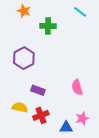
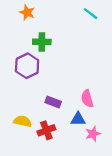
green cross: (48, 26) -> (42, 42), moved
purple rectangle: (38, 90) -> (53, 102), moved
blue triangle: (66, 127) -> (78, 119), moved

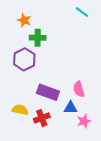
orange star: (27, 12) -> (24, 20), moved
purple rectangle: (53, 102) -> (48, 92), size x1.5

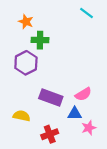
pink semicircle: (79, 89) -> (83, 94), turned -105
red cross: (42, 118) -> (50, 134), moved

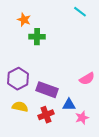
purple hexagon: (26, 63) -> (18, 79), moved
pink semicircle: (83, 94) -> (87, 79), moved
red cross: (50, 134) -> (46, 115), moved

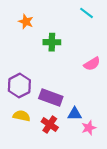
green cross: (37, 37) -> (52, 42), moved
pink semicircle: (87, 79) -> (92, 64), moved
red cross: (46, 115) -> (50, 125), turned -35

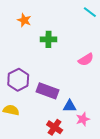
cyan line: (87, 13) -> (90, 12), moved
yellow semicircle: (22, 116) -> (11, 110), moved
red cross: (50, 125) -> (55, 127), moved

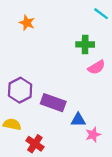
green cross: (48, 39) -> (85, 44), moved
red cross: (55, 127) -> (35, 144), moved

